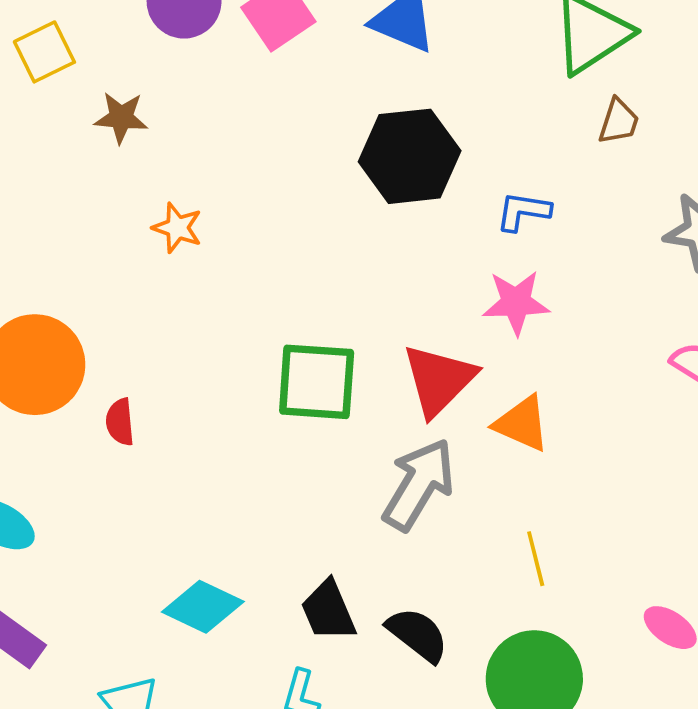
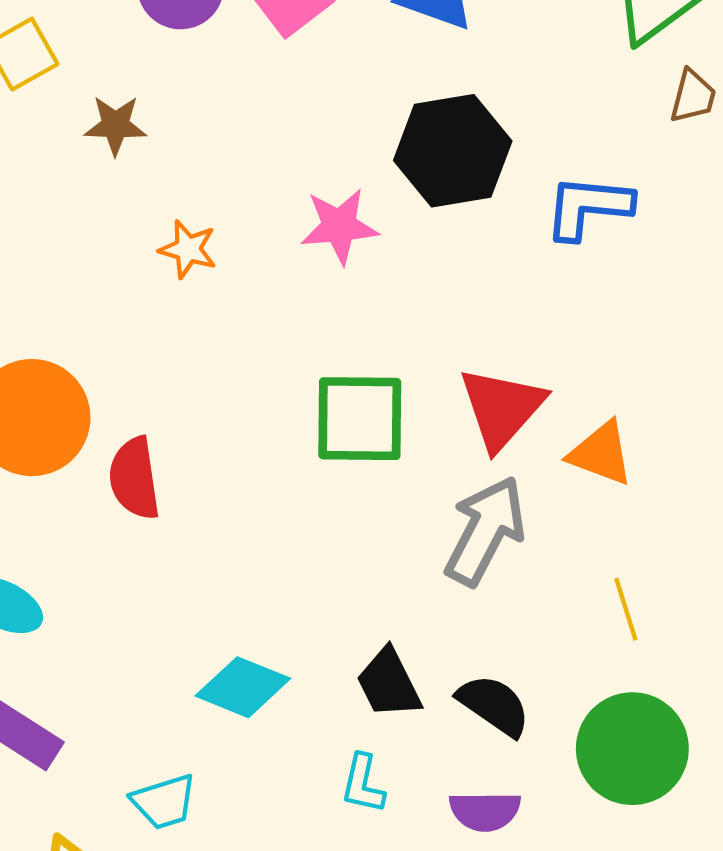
blue L-shape: (523, 211) -> (588, 207), size x1.4
pink star: (516, 303) -> (339, 226), moved
red semicircle: (120, 422) -> (134, 478), size x1.5

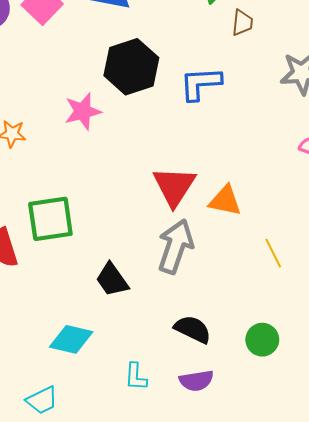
green square: (360, 419) -> (50, 219), moved
yellow line: (626, 609) -> (273, 253), moved
black trapezoid: (389, 683) -> (112, 280), moved
green circle: (632, 749) -> (262, 340), size x0.6

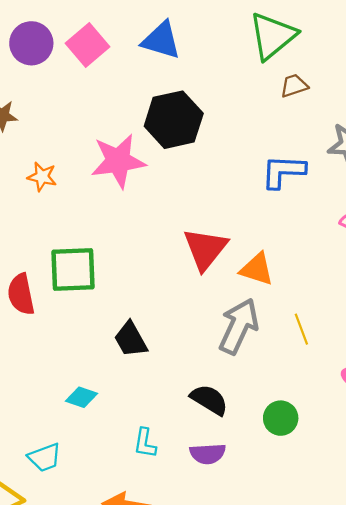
brown trapezoid: (242, 23) -> (294, 86), turned -120
blue L-shape: (201, 84) -> (283, 171), moved
pink star: (83, 111) -> (118, 161), size x1.4
gray arrow: (175, 246) -> (239, 326), moved
cyan diamond: (71, 339) -> (82, 397), size x0.7

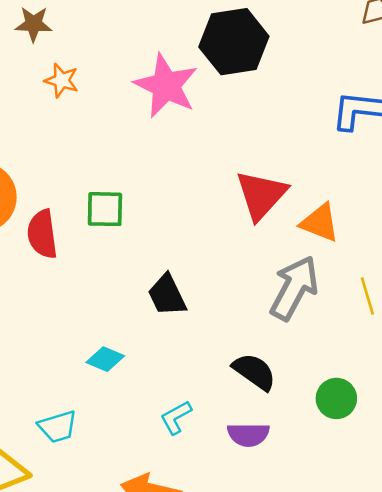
pink star: (118, 161) -> (166, 86), turned 30
orange star: (42, 177) -> (62, 80), moved
green square: (73, 269) -> (105, 209), size x0.7
cyan L-shape: (145, 443) -> (176, 417), turned 48

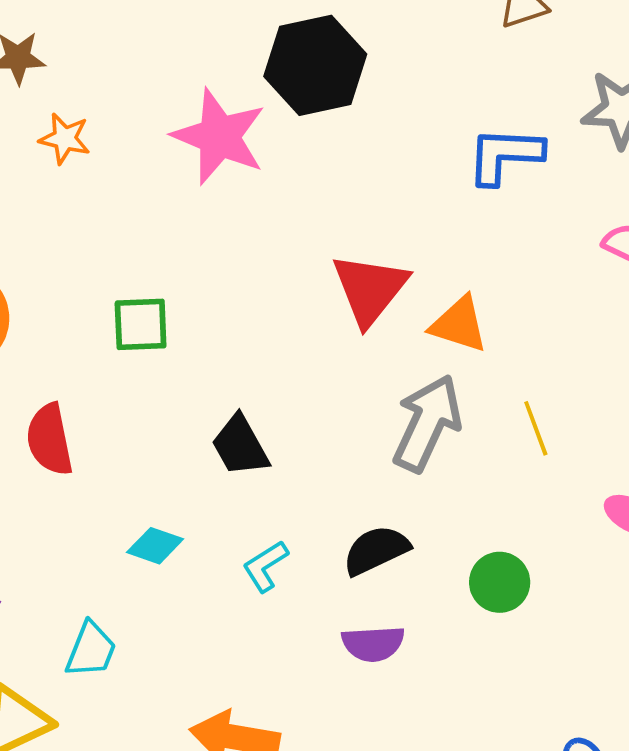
red semicircle: (42, 234) -> (50, 440), moved
black semicircle: (254, 372) -> (376, 550), turned -57
cyan L-shape: (176, 417) -> (265, 566), moved
cyan trapezoid: (58, 427) -> (91, 650), turned -48

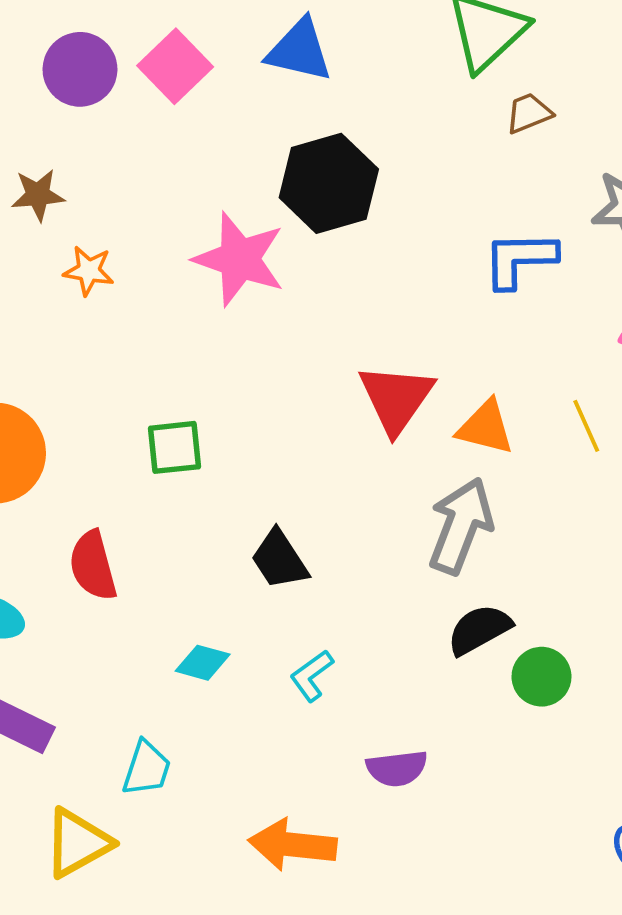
yellow line: (536, 428) -> (586, 426), moved
black semicircle: (376, 550) -> (479, 629), moved
purple semicircle: (373, 644) -> (397, 768), moved

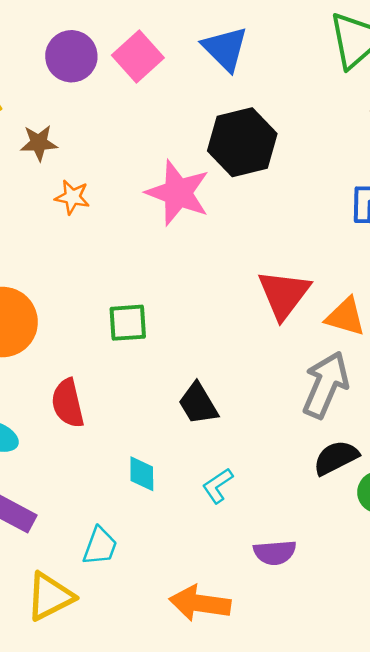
blue triangle: (299, 50) -> (225, 49), turned 30
cyan diamond: (203, 663) -> (142, 474), turned 72

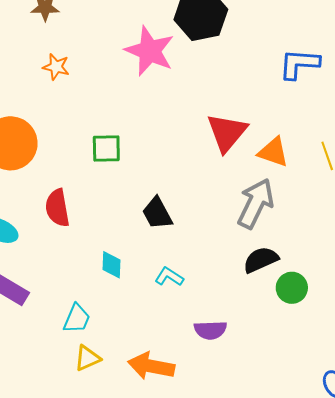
orange star: (72, 197) -> (56, 67), moved
cyan L-shape: (218, 486) -> (169, 277), turned 64
yellow triangle: (50, 596) -> (87, 358), moved, size x0.7

